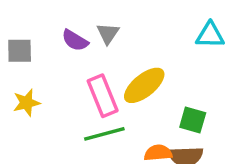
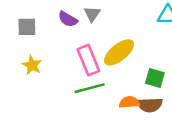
yellow star: (26, 103) -> (32, 65), turned -30

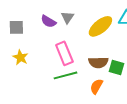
yellow ellipse: (119, 52) -> (100, 26), moved
orange semicircle: (129, 102) -> (96, 86), turned -56
brown semicircle: (150, 105) -> (98, 62), moved

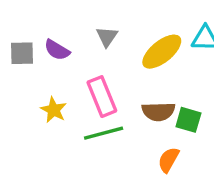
purple semicircle: (48, 21) -> (57, 50), moved
yellow star: (20, 57) -> (54, 110), moved
orange semicircle: (96, 86) -> (168, 160), moved

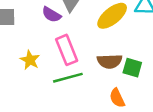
purple semicircle: (57, 50) -> (51, 15), moved
orange semicircle: (168, 160) -> (117, 98), turned -54

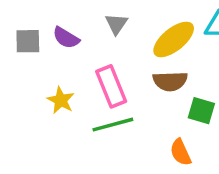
purple semicircle: (51, 15) -> (66, 38), moved
brown semicircle: (110, 61) -> (170, 81), moved

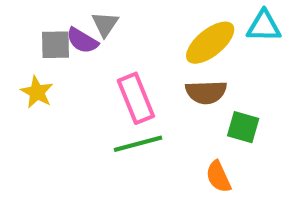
gray triangle: (116, 24) -> (105, 24), moved
gray square: (28, 41) -> (55, 45), moved
yellow star: (61, 100) -> (37, 92), moved

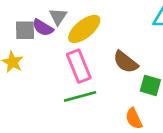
yellow ellipse: (210, 43) -> (84, 29), moved
brown semicircle: (206, 92) -> (126, 62), turned 40

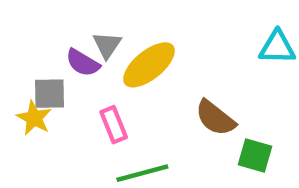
gray square: (25, 30) -> (50, 94), moved
pink rectangle: (79, 66) -> (114, 125), moved, size x0.7

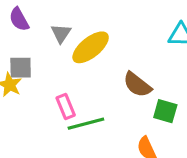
purple semicircle: (83, 63) -> (19, 19), moved, turned 30
pink rectangle: (114, 125) -> (66, 106), moved

